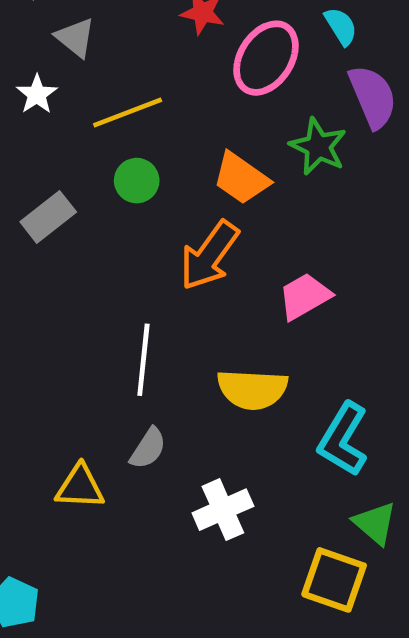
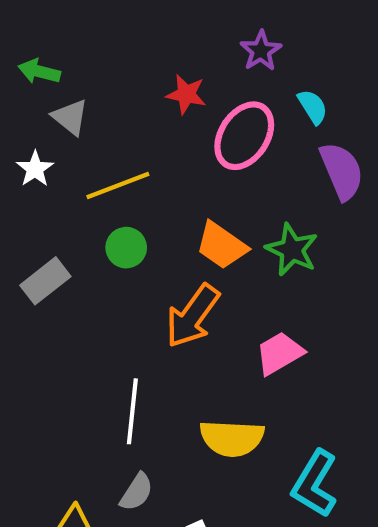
green star: (318, 147) -> (292, 250), moved

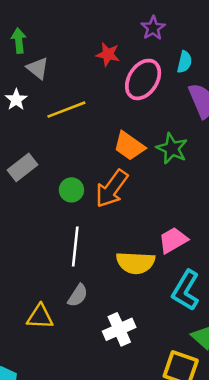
green arrow: (39, 72) -> (19, 41), turned 70
cyan semicircle: (313, 107) -> (184, 62), turned 45
green circle: (126, 248) -> (71, 190), moved
pink trapezoid: (279, 353) -> (173, 240), moved

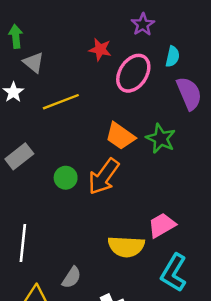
white line: (75, 246) -> (23, 243), moved

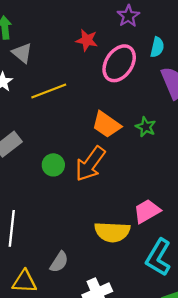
green star: (161, 139) -> (146, 127), size x0.7

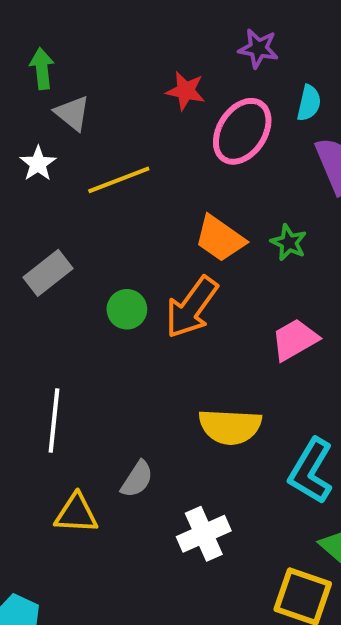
purple star: (128, 16) -> (258, 48), turned -30
pink trapezoid: (147, 211) -> (295, 340), moved

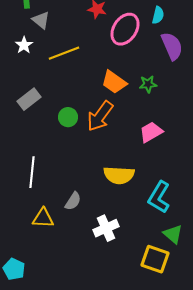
green star: (289, 243) -> (148, 84), turned -30

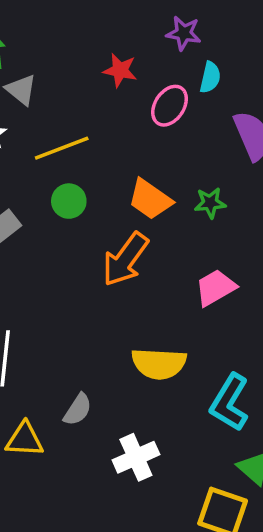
cyan semicircle: (158, 15) -> (210, 77), moved
pink ellipse: (125, 29) -> (170, 106), size x0.7
green circle: (68, 117) -> (69, 201), moved

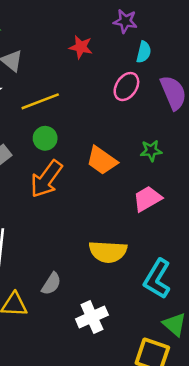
pink ellipse: (170, 106) -> (126, 87), moved
orange trapezoid: (150, 199) -> (102, 160), moved
green star: (210, 203) -> (151, 151), moved
orange arrow: (125, 259) -> (46, 179), moved

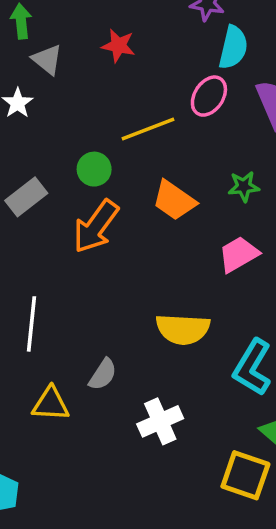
red star: (81, 47) -> (118, 46), moved
cyan semicircle: (144, 52) -> (233, 47), size x1.4
yellow line: (40, 101) -> (148, 129), moved

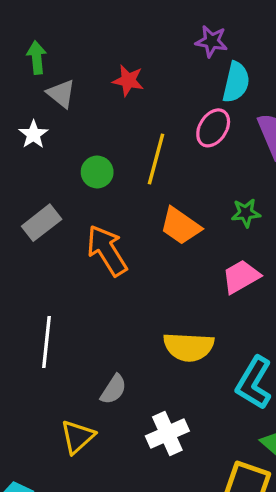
yellow line: (148, 129) -> (156, 159), turned -54
green circle: (94, 169) -> (97, 172), moved
orange arrow: (96, 226) -> (107, 250), turned 112
yellow triangle: (51, 404) -> (78, 437), moved, turned -45

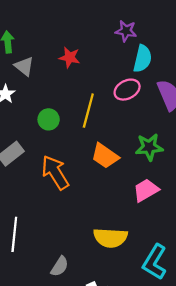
pink ellipse: (213, 128) -> (127, 90), turned 30
green star: (246, 213) -> (149, 147), size x1.4

